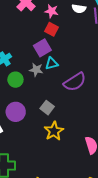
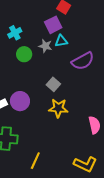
purple circle: (16, 112) -> (20, 101), moved
yellow star: (54, 131) -> (58, 108), turned 30

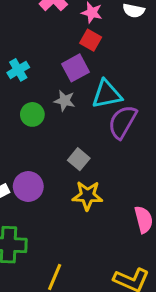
cyan cross: (15, 33) -> (18, 70), moved
cyan triangle: (61, 41) -> (107, 94), moved, size x1.5
purple semicircle: (83, 61) -> (122, 122), turned 150

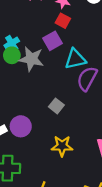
gray star: (65, 101) -> (31, 59), moved, size x1.6
green circle: (32, 114) -> (12, 55), moved
yellow star: (87, 195) -> (62, 146), moved

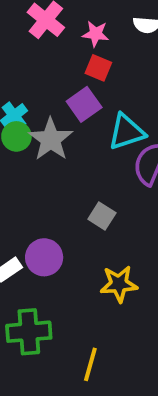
gray star: (31, 59) -> (51, 139), turned 30

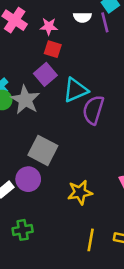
gray square: (102, 216) -> (43, 150), moved, size x1.6
green cross: (29, 332) -> (23, 230), size x0.7
yellow line: (90, 364) -> (91, 240), moved

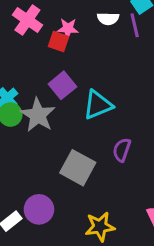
red square: (53, 49) -> (58, 42), moved
purple semicircle: (93, 110) -> (122, 150), moved, size x0.7
gray square: (43, 150) -> (78, 168), moved

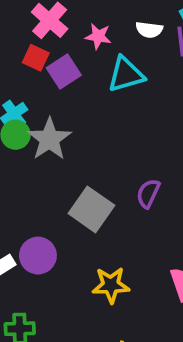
red square: (58, 42) -> (36, 58), moved
purple square: (62, 85) -> (64, 71), moved
cyan triangle: (98, 105) -> (126, 74), moved

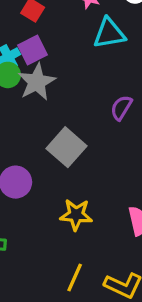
purple square: (64, 71) -> (33, 50), moved
purple semicircle: (148, 193) -> (121, 108), moved

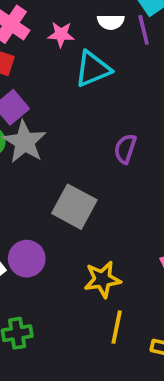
yellow line: (75, 278) -> (117, 327), moved

